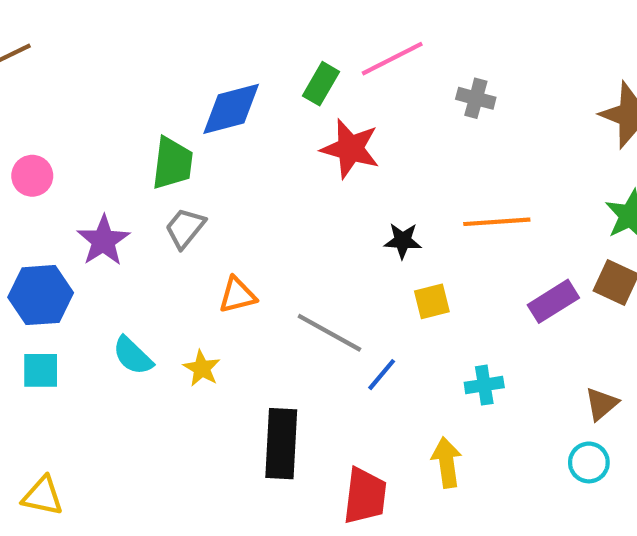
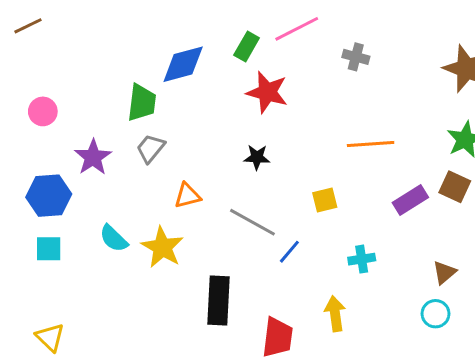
black star: (403, 241) -> (257, 157), moved
yellow star: (202, 368) -> (162, 247), size x1.6
yellow triangle: (43, 496) -> (50, 337), turned 32

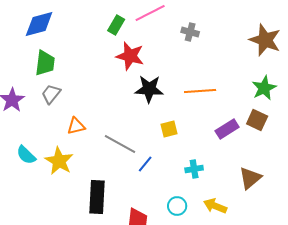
blue diamond: (183, 64) -> (39, 24), moved
black star: (257, 157) -> (149, 89), moved, size x1.6
brown triangle: (444, 272) -> (250, 178), size x1.4
yellow arrow: (335, 314) -> (215, 206), moved, turned -60
cyan circle: (436, 314) -> (177, 206), moved

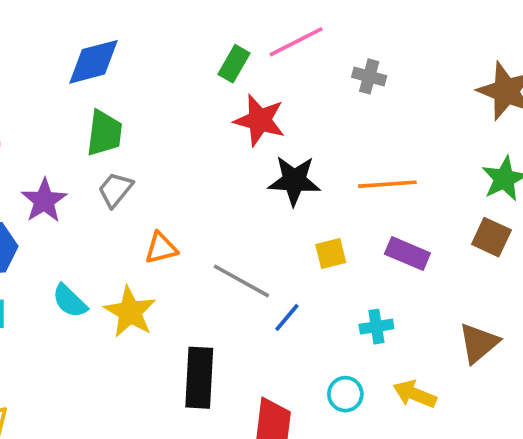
purple rectangle: (227, 129) -> (407, 254), moved, turned 55

